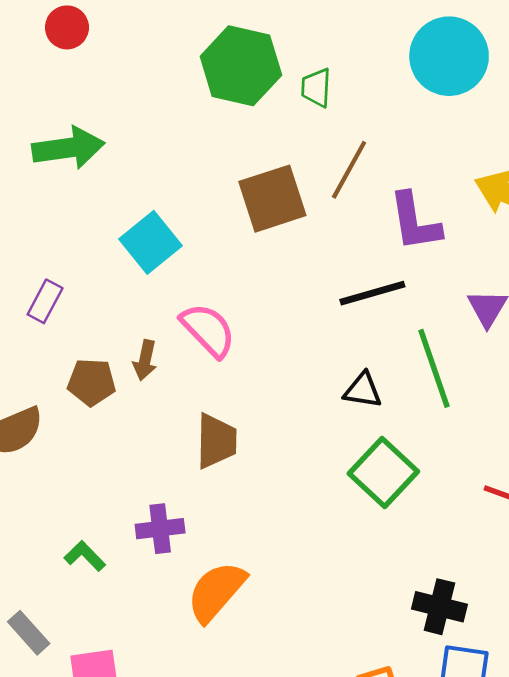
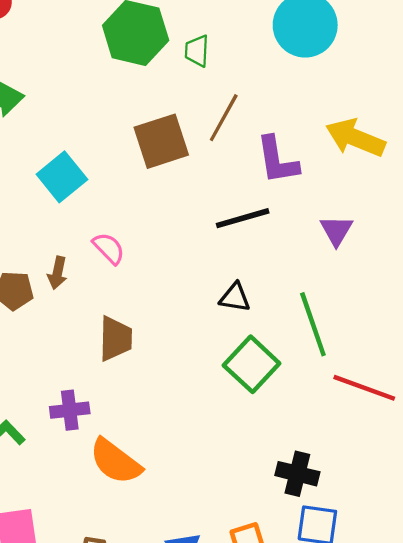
pink semicircle: (208, 330) -> (109, 248), size x0.7
green line: (434, 368) -> (313, 324), moved
orange semicircle: (216, 592) -> (115, 461), turned -94

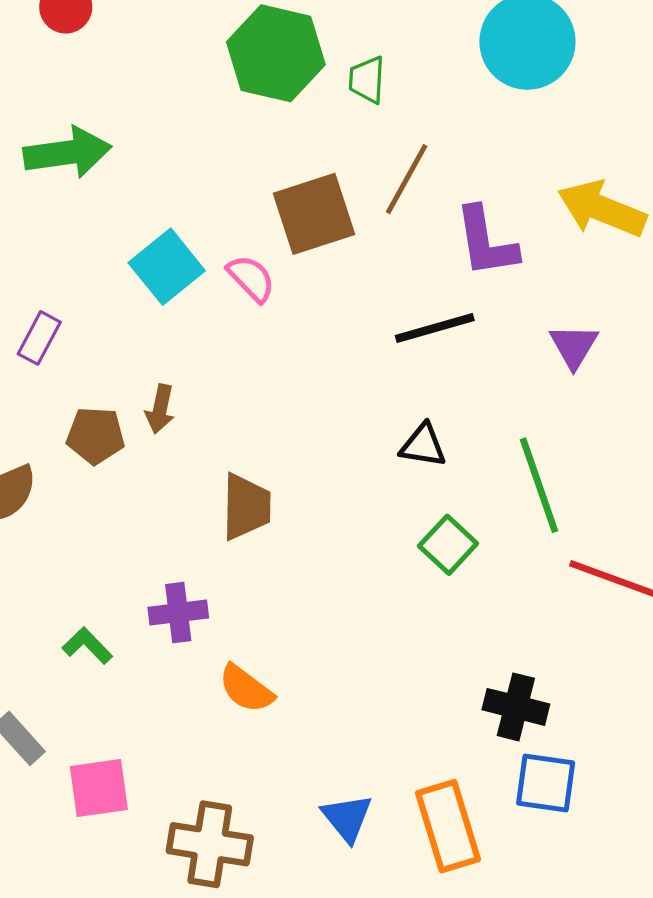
pink semicircle: (109, 248) -> (251, 278), moved
green square: (252, 364) -> (448, 545), size x0.7
orange semicircle: (115, 461) -> (246, 689), size x0.7

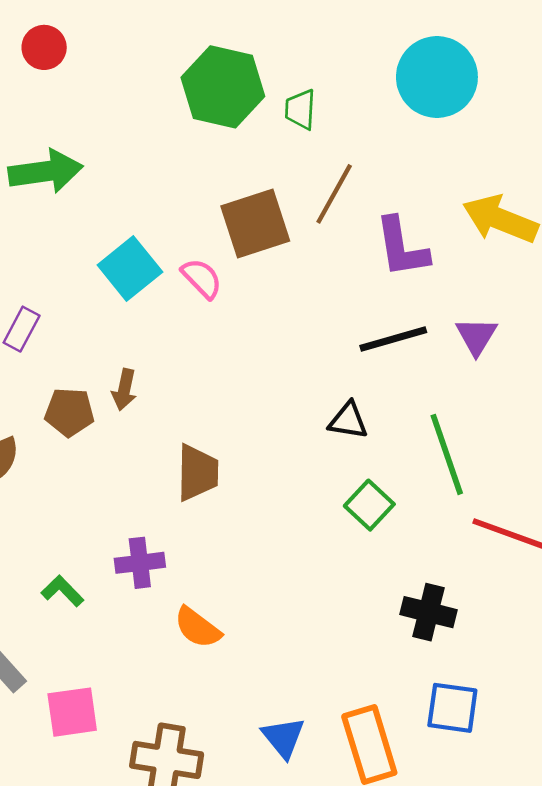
black line: (435, 328) -> (393, 339), moved
black cross: (516, 707) -> (428, 612), moved

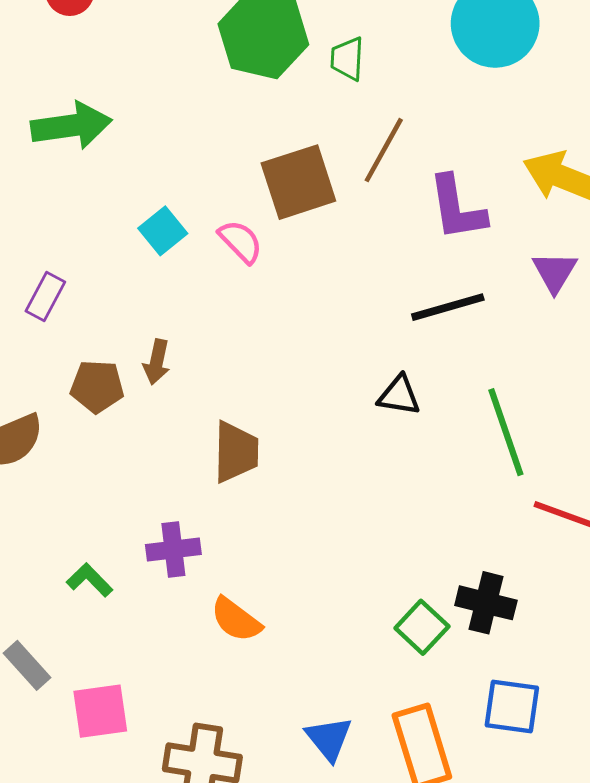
cyan square: (130, 269) -> (163, 231), size x0.7
purple triangle: (476, 336) -> (555, 272), moved
green square: (369, 505) -> (422, 627), moved

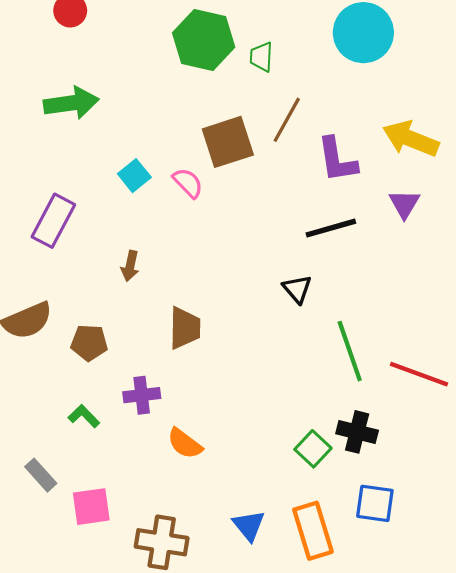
purple rectangle: (45, 296) -> (53, 221), size x1.6
brown pentagon: (97, 386) -> (89, 343), moved
black triangle: (399, 395) -> (297, 289), turned 40
green line: (506, 432) -> (350, 351), moved

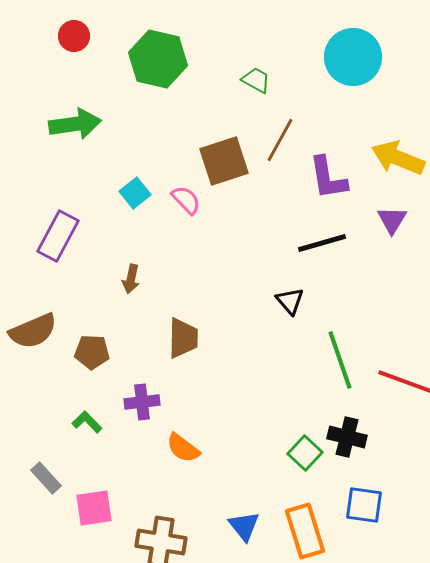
green hexagon: (204, 40) -> (158, 59), moved
green trapezoid: (261, 57) -> (256, 80), turned 116

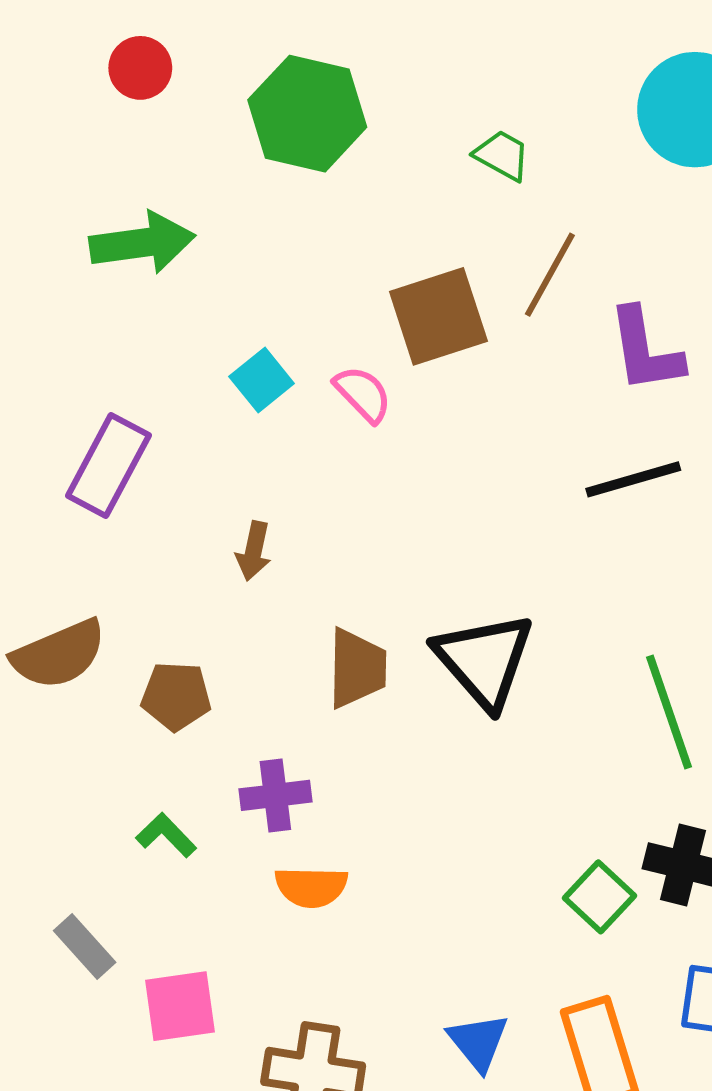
black triangle: (290, 301) -> (484, 660), moved, size x1.8
orange semicircle: (183, 448) -> (311, 887), moved, turned -36

